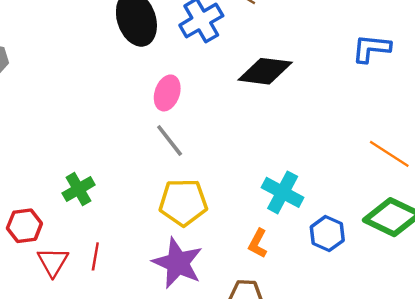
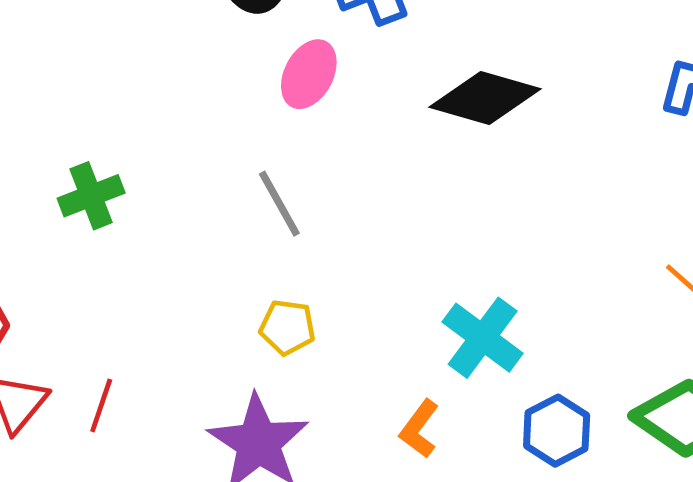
pink ellipse: (167, 93) -> (309, 74), moved
green cross: (79, 189) -> (91, 196), moved
yellow pentagon: (183, 202) -> (287, 327), size x0.6

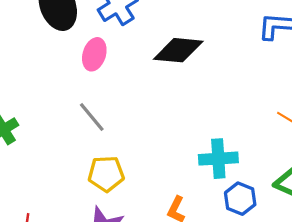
yellow pentagon: (287, 327) -> (106, 174), size x1.4
cyan cross: (483, 338) -> (218, 159), moved, turned -30

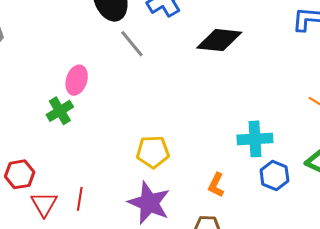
pink ellipse: (94, 54) -> (77, 80), moved
gray line: (92, 117) -> (132, 44), moved

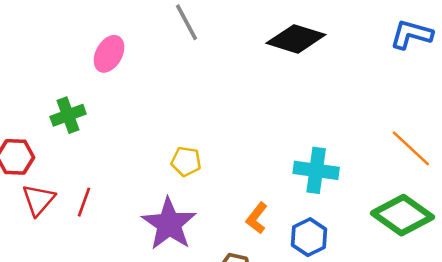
green cross: (60, 111) -> (68, 115), moved
yellow pentagon: (153, 152) -> (186, 161), size x0.7
blue hexagon: (274, 176) -> (309, 237), moved

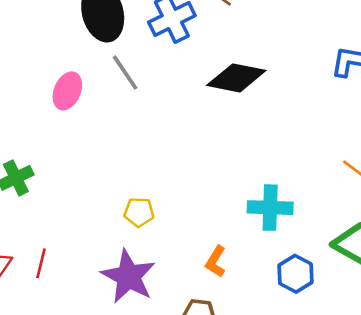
pink ellipse: (109, 54) -> (67, 91), moved
blue hexagon: (309, 237) -> (295, 274), moved

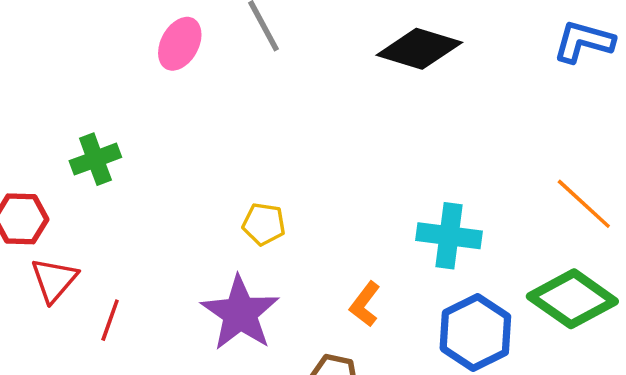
red line: (41, 263) -> (110, 320), moved
blue hexagon: (295, 274) -> (475, 332), size x1.4

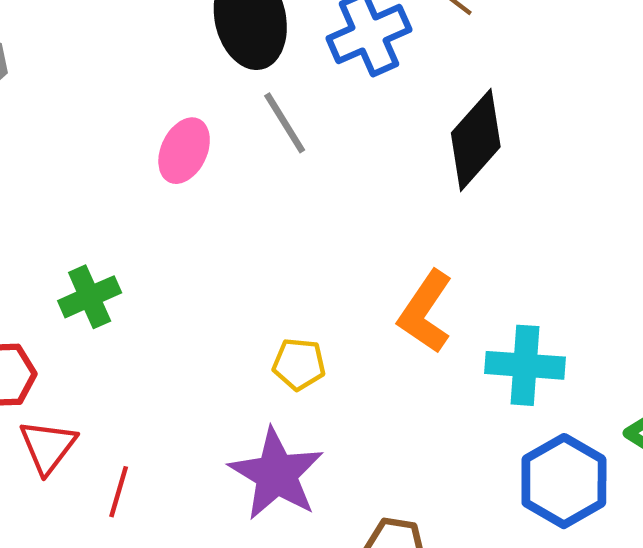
black diamond: (419, 49) -> (476, 140), turned -62
orange L-shape: (365, 304) -> (426, 312), moved, size x1.5

